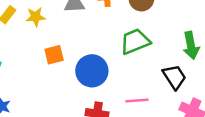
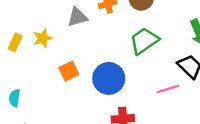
pink line: (137, 101) -> (168, 89), moved

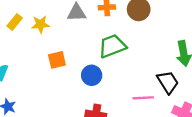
green trapezoid: (144, 41) -> (112, 46), moved
blue circle: (109, 78) -> (92, 75), size x0.7

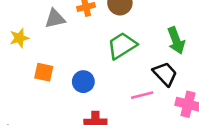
green trapezoid: (112, 46) -> (122, 46), moved
orange square: (57, 60) -> (44, 72), turned 36

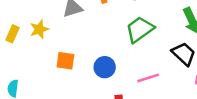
pink line: (142, 95) -> (148, 78), moved

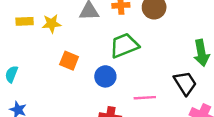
green trapezoid: (140, 29) -> (124, 45), moved
yellow rectangle: (12, 34) -> (25, 21), turned 49

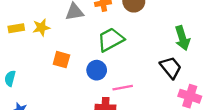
pink line: (145, 98) -> (123, 88), moved

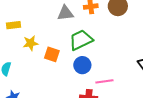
yellow star: (41, 27) -> (31, 43), moved
green trapezoid: (111, 40) -> (81, 40), moved

